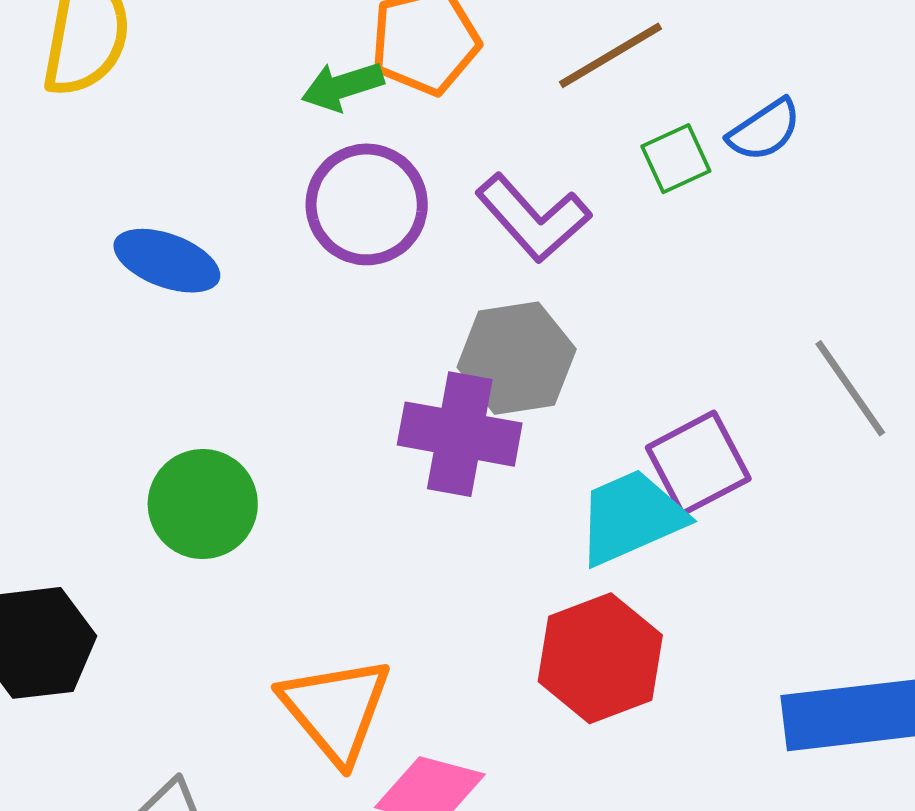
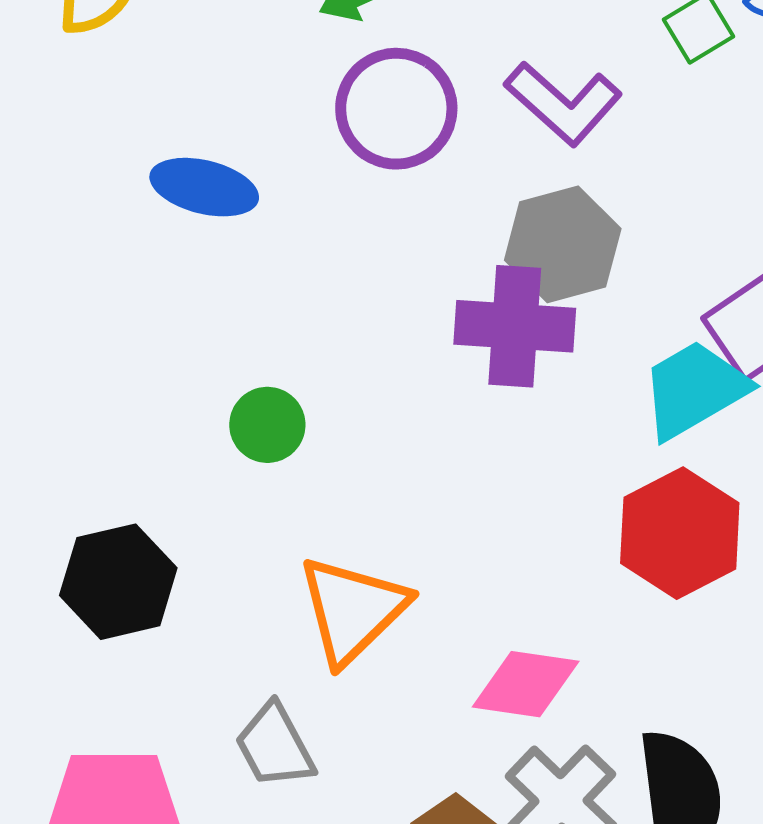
green circle: (203, 504) -> (267, 425), size x0.7
orange triangle: (336, 710) -> (353, 610), moved, turned 32

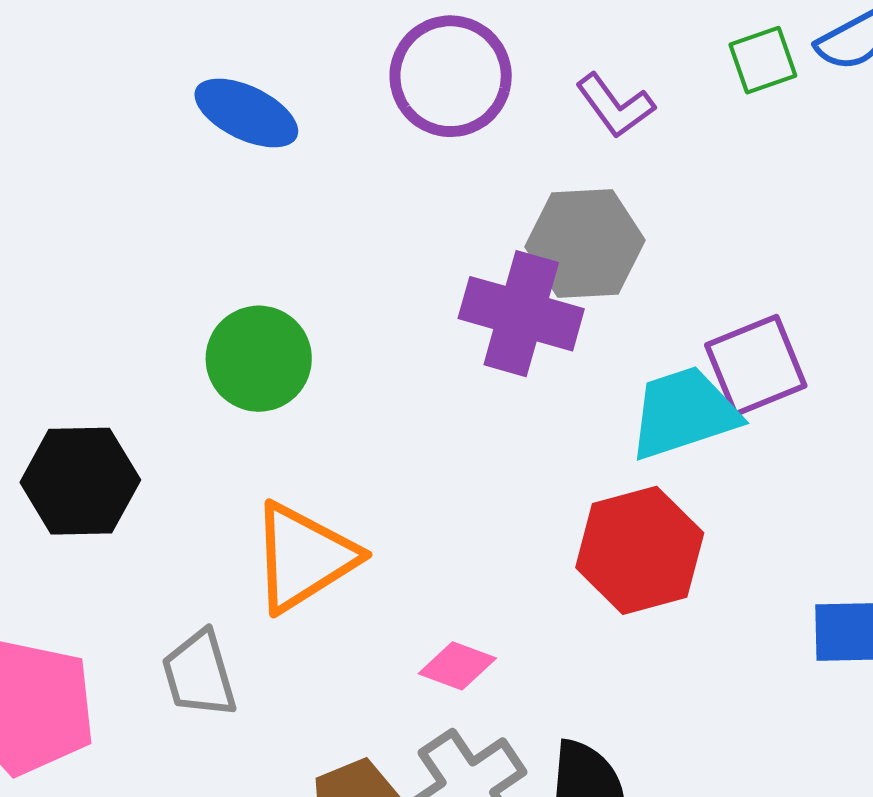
purple L-shape: (563, 103) -> (615, 106), size x0.7
green circle: (267, 425) -> (259, 359), size x1.4
pink diamond: (526, 684) -> (457, 666), size x0.7

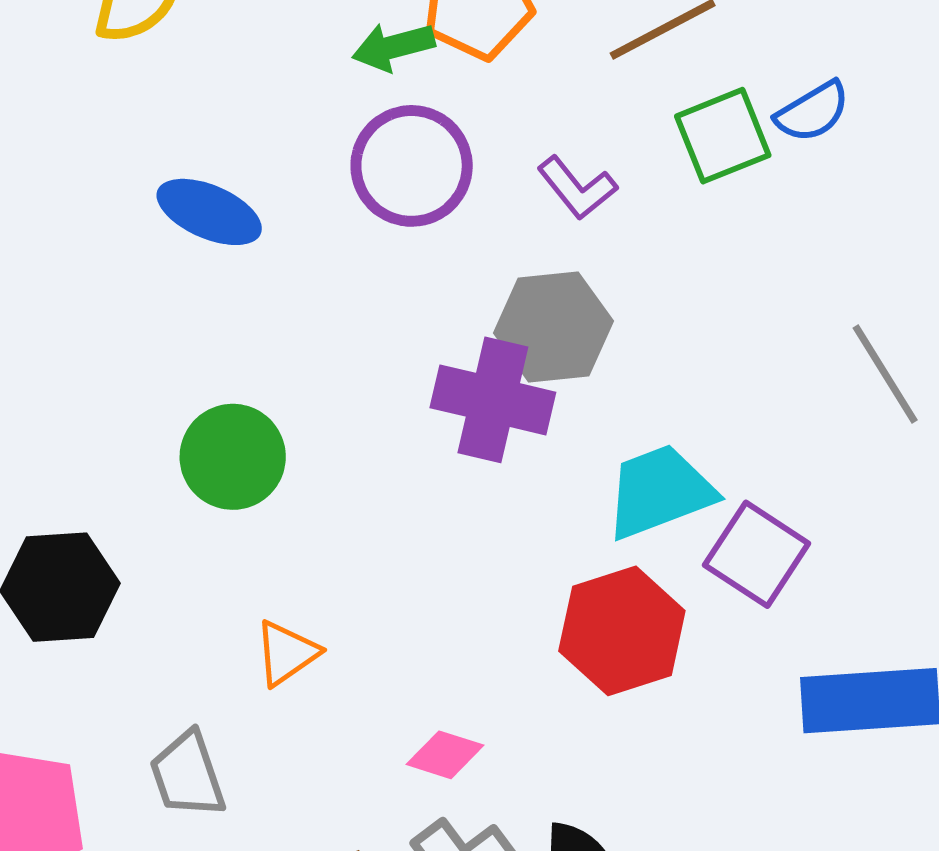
green square: (763, 60) -> (723, 136), size x1.4
purple square: (756, 365) -> (757, 554), moved, turned -32
orange triangle: (304, 557) -> (286, 653), size x0.6

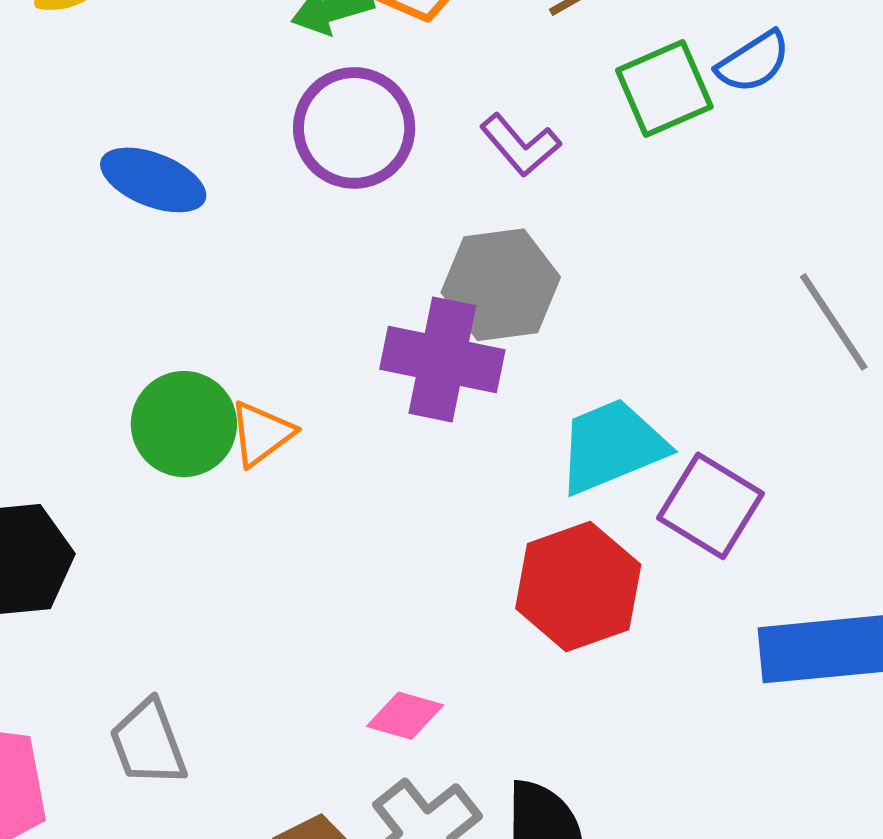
orange triangle: (286, 653) -> (261, 433), moved

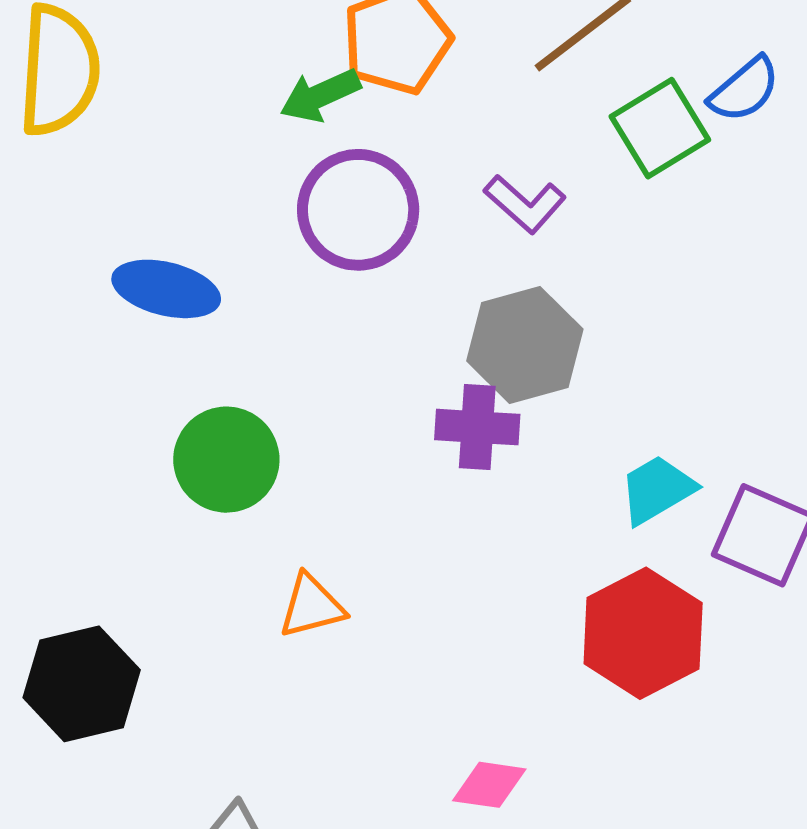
purple cross: (442, 359) -> (477, 427), size x0.7
green circle: (184, 424) -> (226, 460), moved
orange triangle: (261, 433) -> (312, 606), moved, turned 30
cyan trapezoid: (612, 446) -> (657, 490), size x0.7

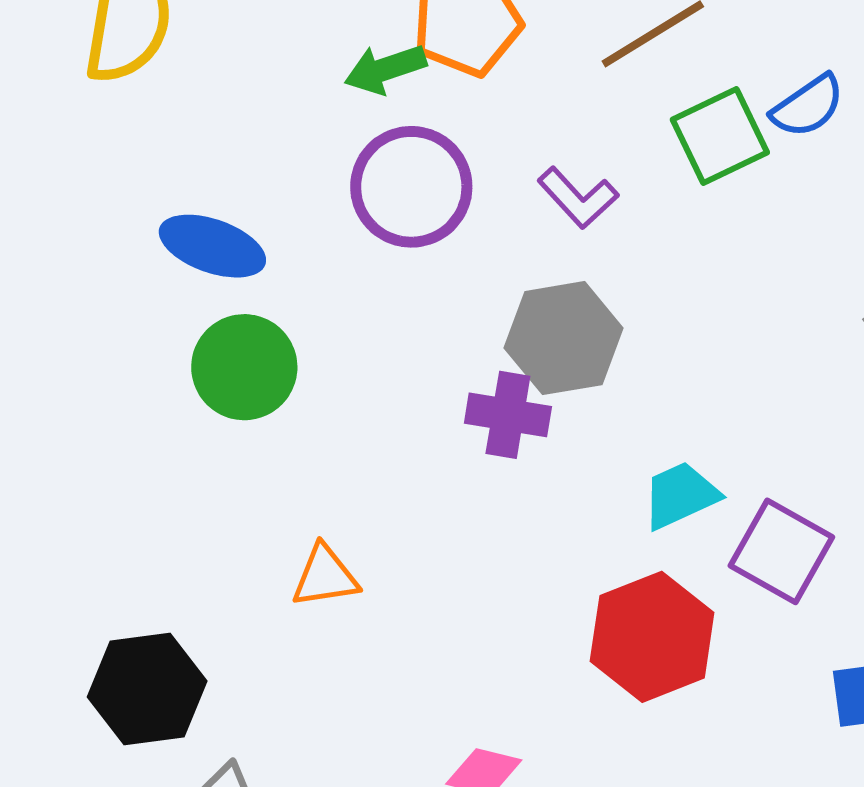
green circle: (226, 460) -> (244, 367), moved
black hexagon: (82, 684) -> (147, 689), moved

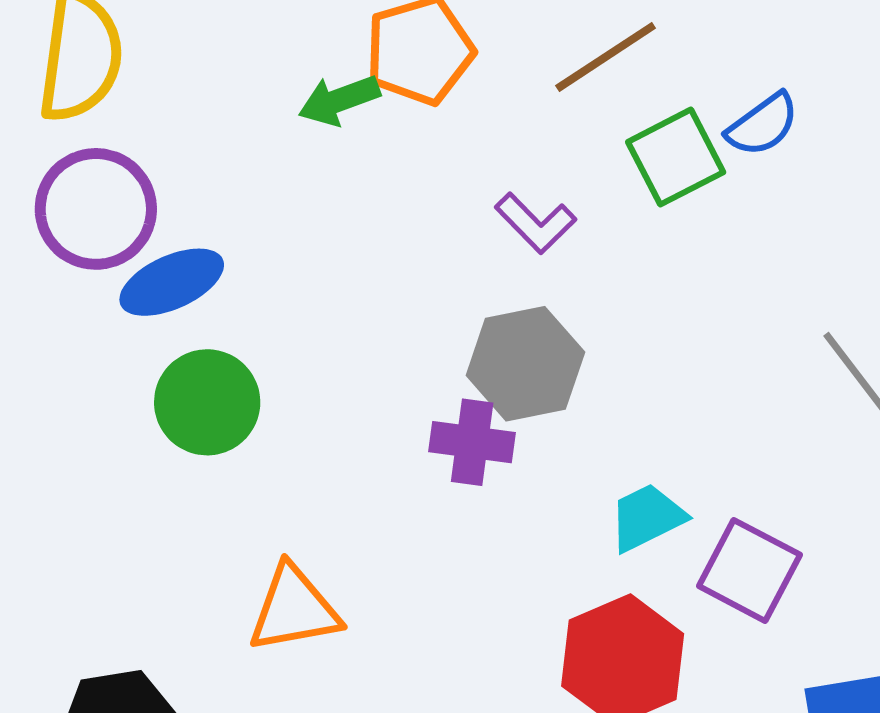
purple circle: (411, 187) -> (96, 209), moved
blue ellipse: (212, 246) -> (172, 282), turned -42
orange triangle: (325, 576) -> (294, 609), size x1.4

